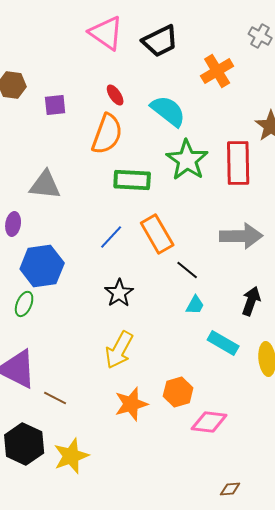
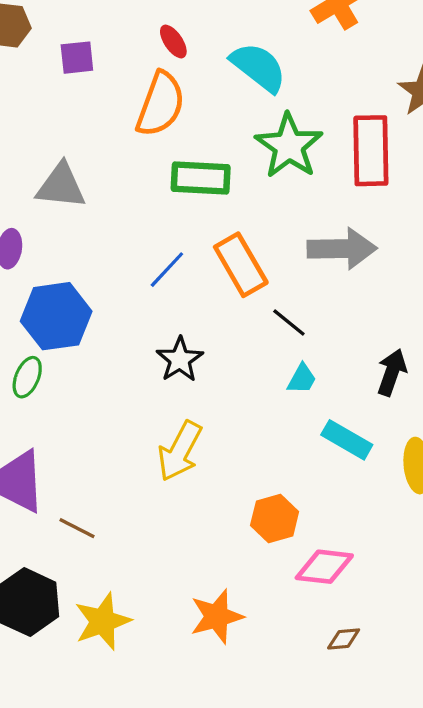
gray arrow: (241, 236) -> (342, 249), moved
orange star: (131, 404) -> (217, 616), moved
brown diamond: (230, 489) -> (344, 639), moved

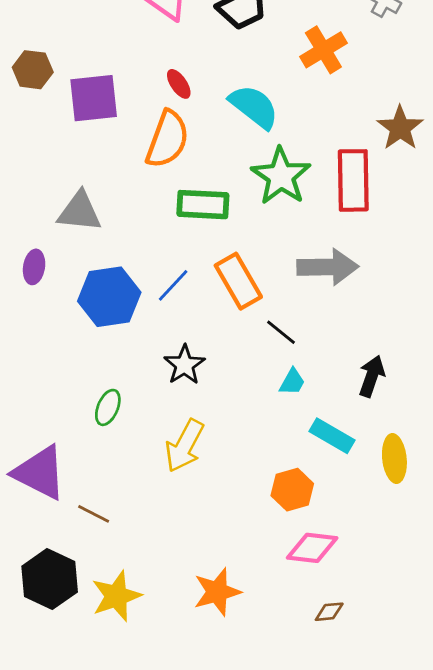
purple square: (77, 58) -> (94, 98), size x1.6
blue hexagon: (56, 316) -> (109, 297), moved
green ellipse: (27, 377) -> (108, 407), moved
orange hexagon: (275, 519) -> (292, 490), moved

